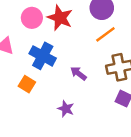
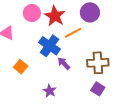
orange line: (105, 34) -> (73, 33), moved
blue cross: (43, 56) -> (50, 46), moved

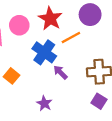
pink circle: (32, 13) -> (19, 25), moved

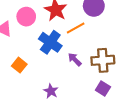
purple arrow: (60, 72) -> (75, 59), moved

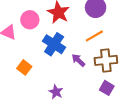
orange line: (76, 28) -> (94, 36), moved

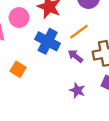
orange line: (94, 36) -> (79, 32), moved
purple star: (56, 92) -> (77, 90), moved

